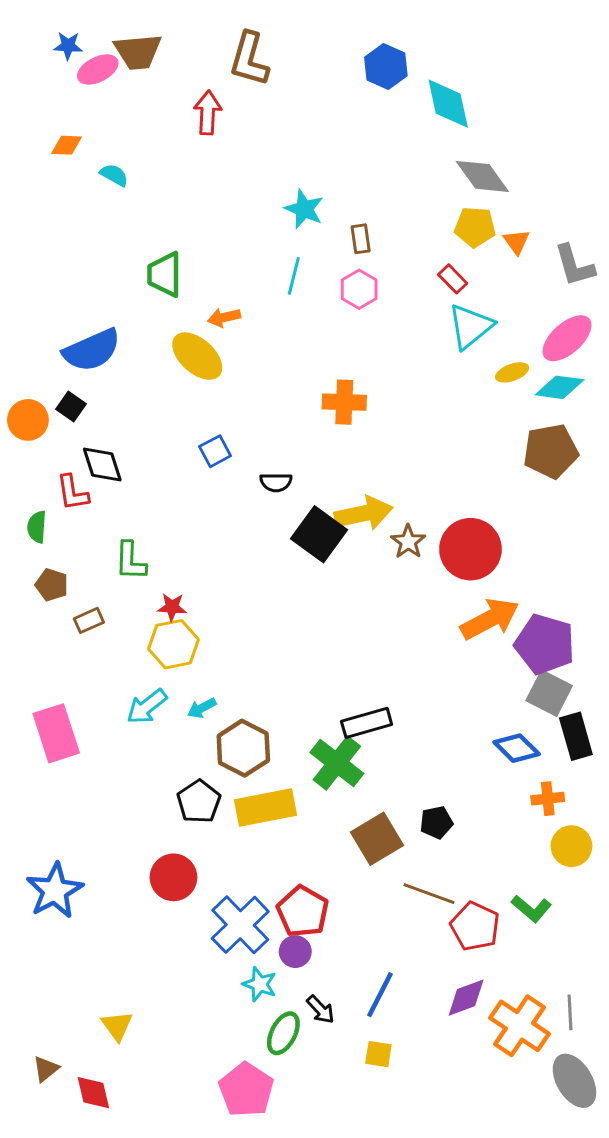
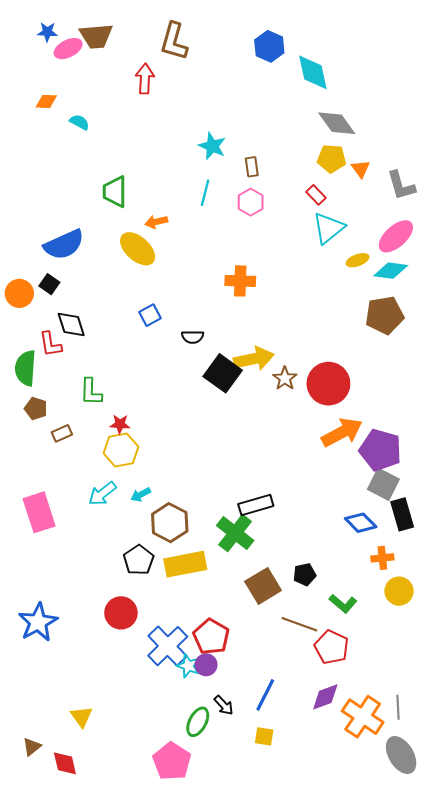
green semicircle: (37, 527) -> (26, 368), size x1.6
green L-shape: (531, 909) -> (343, 604), moved
cyan star: (260, 984) -> (188, 666), moved

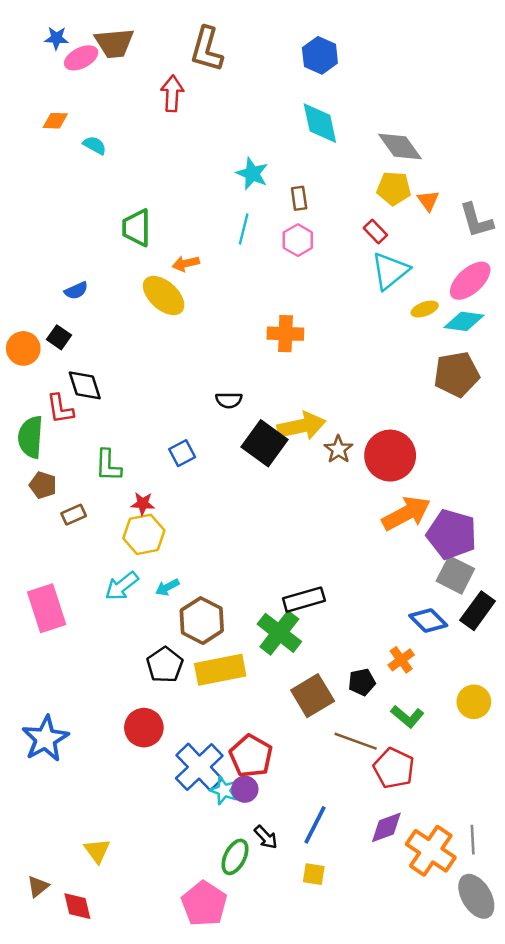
cyan diamond: (313, 72) -> (320, 123), moved
blue semicircle: (64, 245) -> (76, 291), size x0.5
blue square: (150, 315) -> (182, 453), moved
black rectangle: (402, 514) -> (478, 611), turned 52
orange cross: (382, 558) -> (401, 660), moved, turned -30

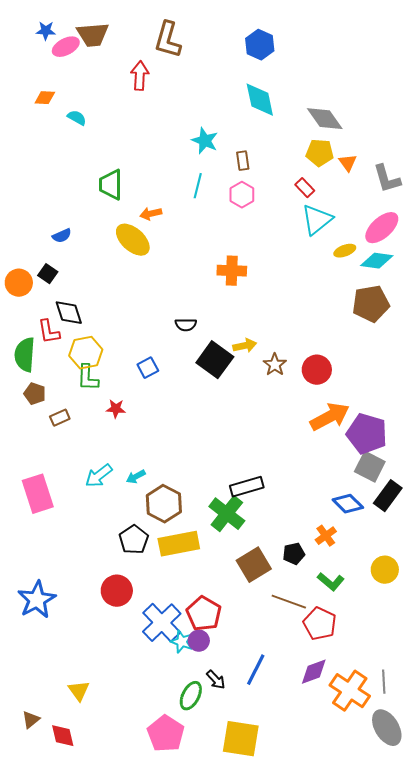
yellow arrow: (301, 426) -> (245, 346), size x0.6
red circle: (390, 456) -> (317, 370), size x0.7
yellow hexagon: (144, 534) -> (86, 353), moved
yellow square: (314, 874) -> (241, 739), moved, size x2.0

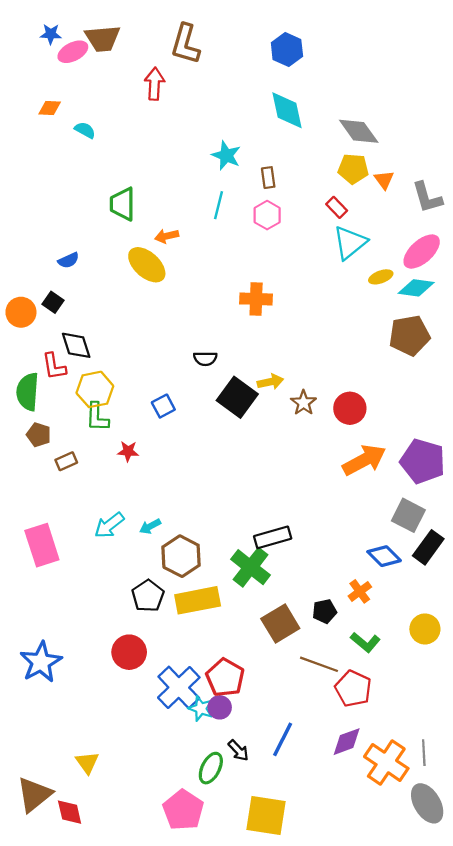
purple pentagon: (367, 434) -> (423, 461), moved
brown triangle: (31, 720) -> (34, 795), size x1.8

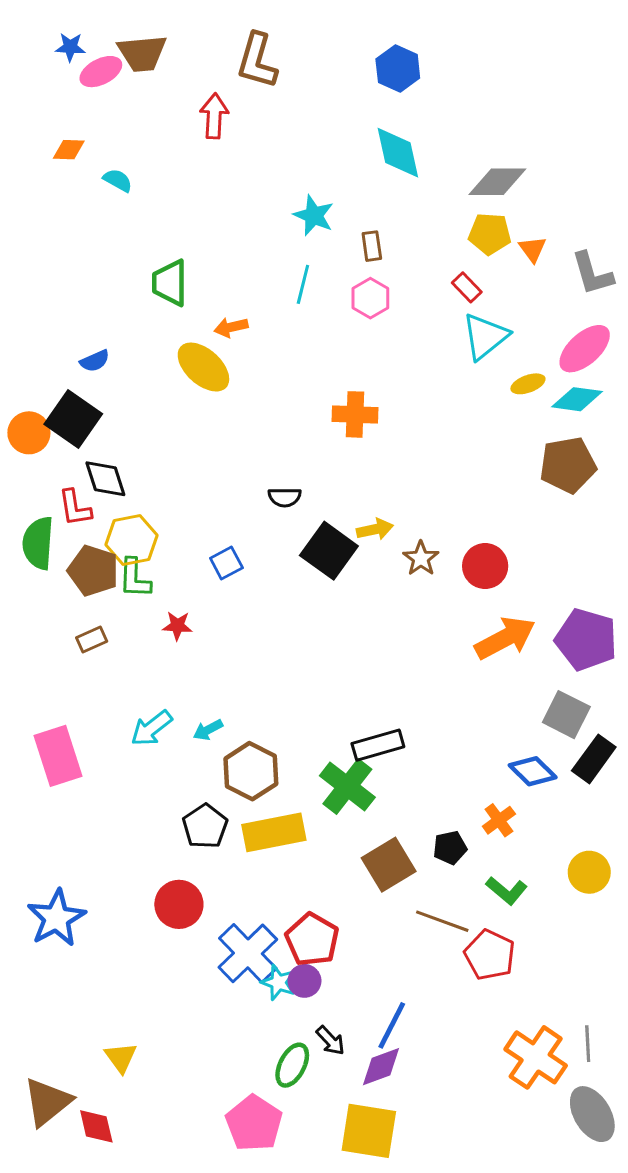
gray diamond: (359, 131) -> (497, 182), turned -54
black square: (53, 302) -> (73, 419), size x1.8
brown pentagon: (39, 435) -> (93, 571), moved, size x1.5
purple diamond: (347, 742) -> (381, 1067), moved

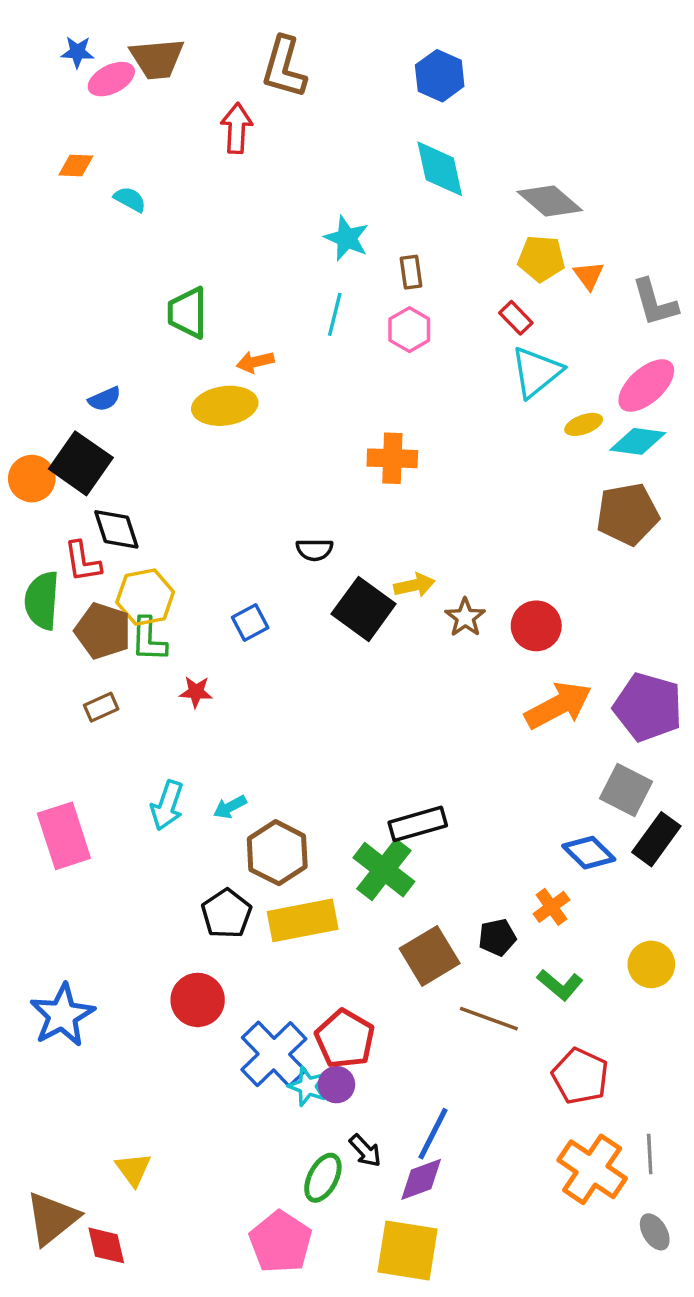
gray diamond: (497, 182) -> (550, 201), turned 40
yellow ellipse: (203, 367) -> (225, 406), turned -50
cyan arrow: (151, 728) -> (167, 805), turned -33
red pentagon: (490, 955) -> (580, 1076), moved
gray ellipse: (592, 1114) -> (655, 1232), size x0.6

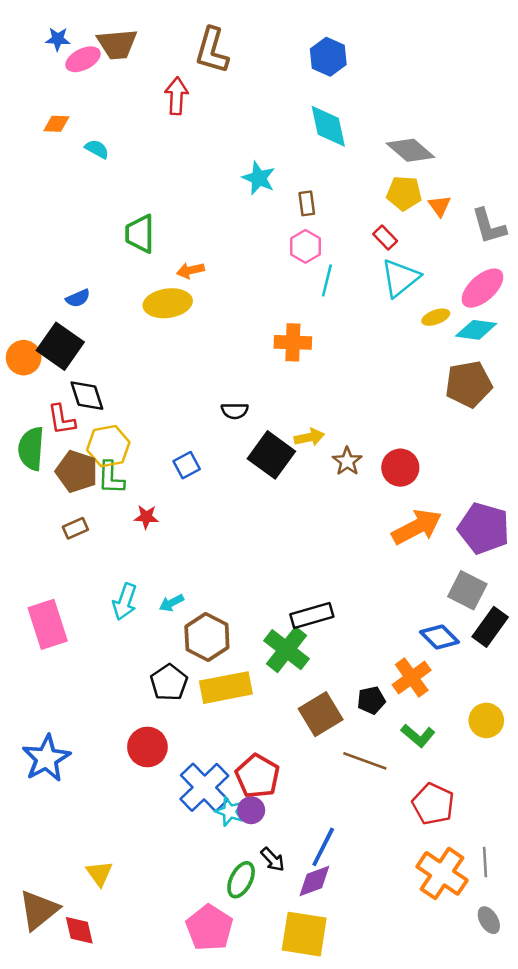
cyan line: (335, 314) -> (327, 280), moved
orange cross: (551, 907) -> (412, 677), size x1.4

